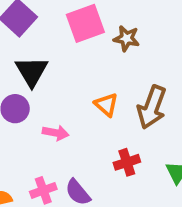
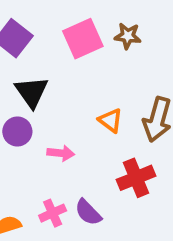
brown star: (126, 38) -> (128, 36), moved
red cross: (127, 162) -> (136, 178), size x1.4

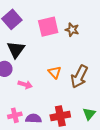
red cross: (136, 178) -> (60, 116), moved
purple semicircle: (88, 212) -> (34, 118), turned 126

